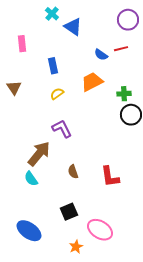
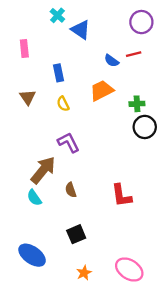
brown triangle: (14, 88) -> (28, 97), moved
yellow semicircle: (57, 94) -> (63, 104), turned -80
brown semicircle: (73, 172) -> (71, 190), moved
pink ellipse: (100, 230) -> (129, 269), moved

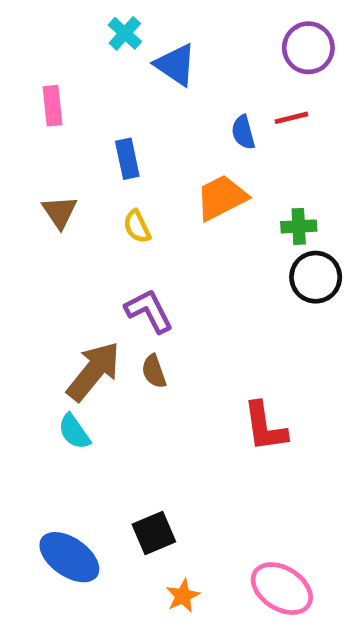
blue semicircle: (112, 61) -> (243, 132), turned 40
brown semicircle: (71, 190) -> (154, 371), moved
black square: (76, 234) -> (154, 533), moved

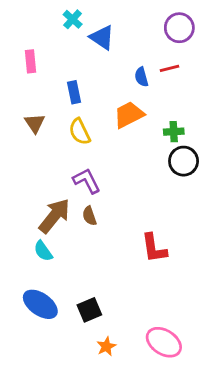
yellow semicircle: (137, 226) -> (80, 132), size x1.4
blue ellipse: (69, 557) -> (40, 304), moved

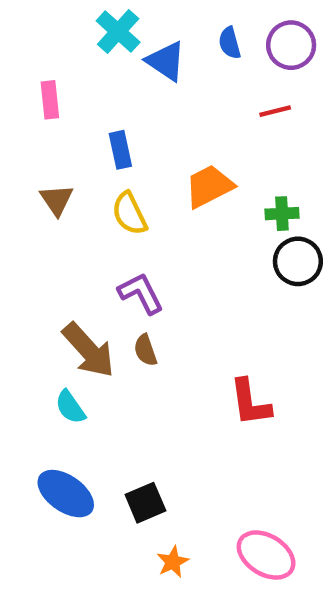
cyan cross: (73, 19) -> (118, 31), size x1.4
blue semicircle: (141, 77) -> (230, 43), moved
brown arrow: (54, 216) -> (89, 350), turned 99

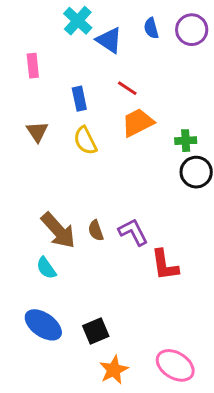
red line: (275, 111) -> (127, 88), moved, turned 48
purple L-shape: (141, 293) -> (133, 232), moved
orange star: (173, 562) -> (114, 370), size x1.4

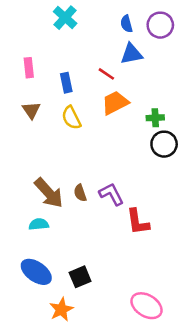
blue triangle: (109, 40) -> (131, 54), moved, turned -45
pink rectangle: (33, 66) -> (29, 68), moved
cyan semicircle: (46, 268) -> (39, 224), turned 120
orange star: (114, 370) -> (61, 309), moved

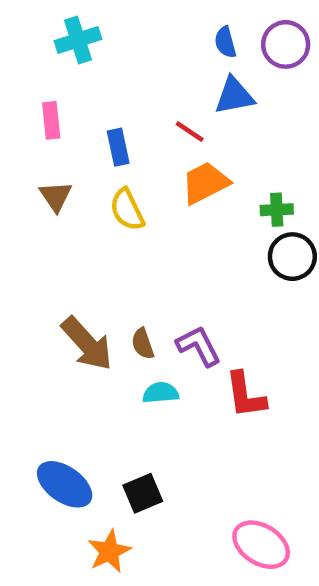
cyan cross: (65, 18) -> (78, 40), moved, turned 30
cyan semicircle: (39, 224) -> (161, 393), moved

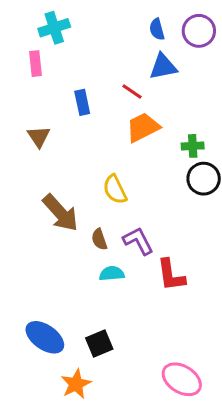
pink rectangle: (51, 120) -> (36, 64), moved
yellow semicircle: (127, 210) -> (115, 190), moved
brown arrow: (87, 344) -> (60, 213), moved

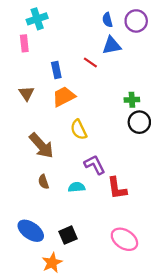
orange trapezoid: (143, 127) -> (64, 97), moved
brown semicircle: (99, 239) -> (44, 182), moved
pink ellipse: (182, 379) -> (124, 239), moved

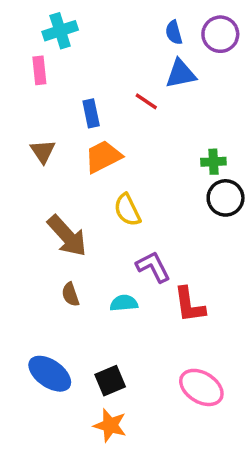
orange star: (52, 263) -> (110, 425), moved, turned -30

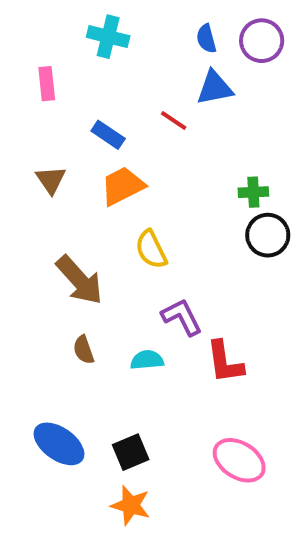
cyan cross: (60, 31) -> (108, 37), moved, turned 32
blue rectangle: (91, 113) -> (108, 135), turned -44

